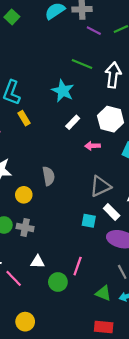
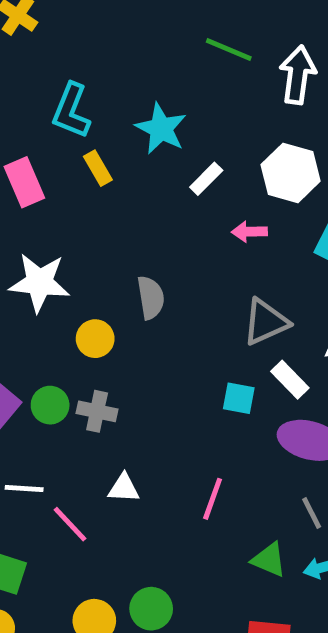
cyan star: (63, 91) -> (161, 129), moved
green circle: (58, 282) -> (151, 609), moved

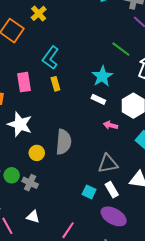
cyan star: (161, 129) -> (102, 76), moved
white rectangle: (206, 179) -> (98, 99), turned 56
gray semicircle: (151, 298) -> (64, 142), size x1.4

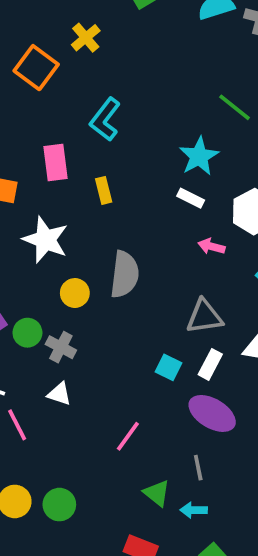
yellow rectangle: (55, 84) -> (104, 190), moved
white rectangle: (112, 190) -> (210, 364), turned 56
white triangle: (33, 217) -> (59, 394), moved

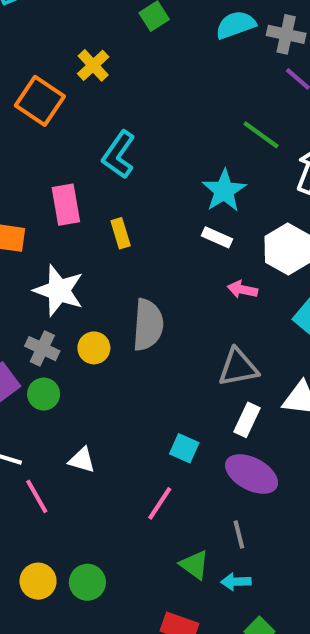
gray cross: (61, 347) -> (42, 349), moved
cyan square: (169, 367) -> (184, 448), moved

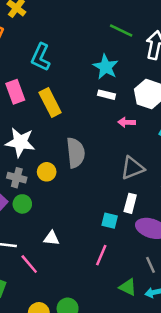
yellow rectangle: (121, 233) -> (50, 102), size x1.6
white rectangle: (247, 420) -> (130, 203), moved

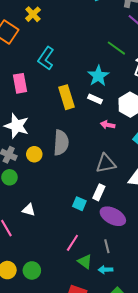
yellow rectangle: (50, 102) -> (67, 97), moved
pink line: (101, 255) -> (72, 243), moved

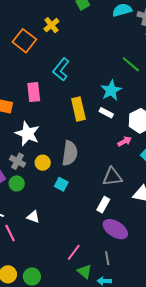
pink arrow: (108, 125) -> (125, 141), moved, turned 136
cyan square: (79, 204) -> (61, 184), moved

